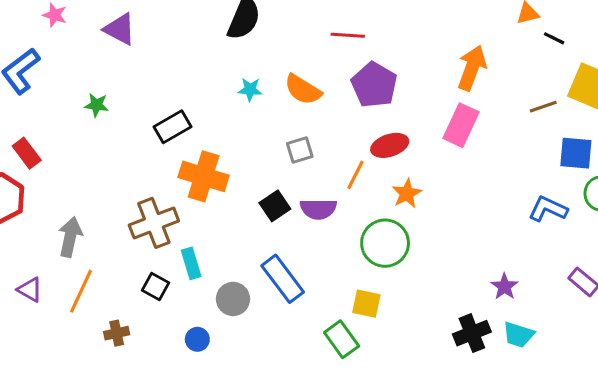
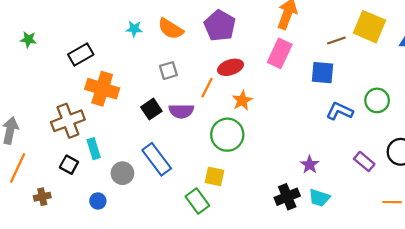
blue square: (576, 153) -> (322, 73), moved

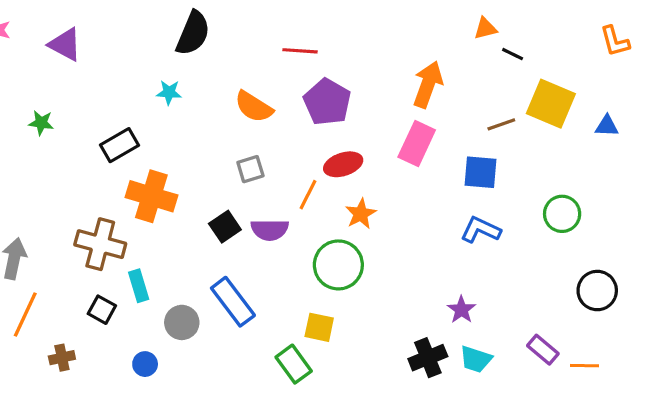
cyan star: (134, 29) -> (169, 92), moved
blue L-shape: (340, 111) -> (481, 230), moved
brown cross: (68, 121) -> (100, 244), turned 36
purple rectangle: (364, 161) -> (543, 350), moved

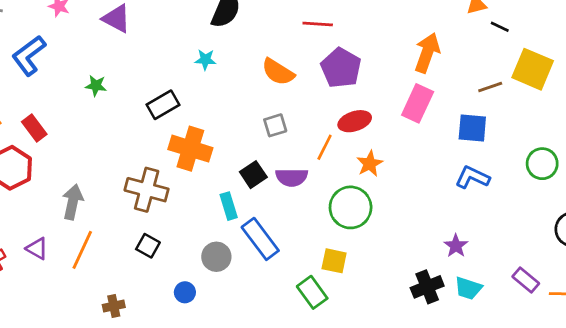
cyan rectangle: (139, 286) -> (229, 206), moved
brown cross: (62, 358) -> (114, 306), moved

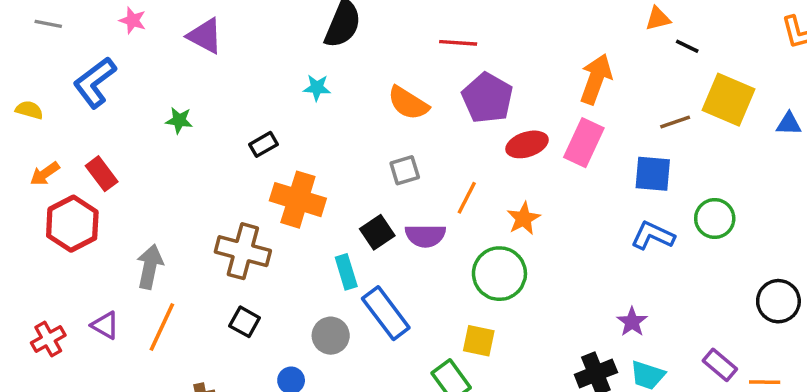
black rectangle: (163, 105) -> (264, 144), size x0.7
red ellipse: (355, 121) -> (527, 144), moved
green circle: (542, 164) -> (715, 218), moved

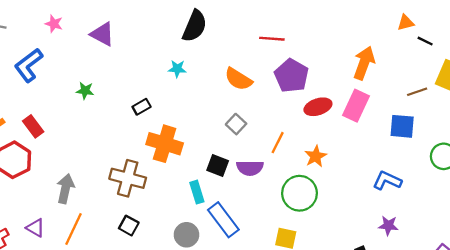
gray square: (405, 170) -> (236, 124), turned -30
black square: (377, 232) -> (218, 166), turned -35
blue L-shape: (653, 236) -> (387, 181), moved
purple star: (632, 322) -> (388, 226), turned -30

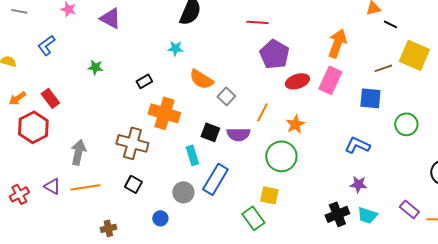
blue L-shape: (29, 65) -> (46, 45), size x0.7
orange semicircle: (238, 79) -> (201, 79), moved
blue rectangle: (223, 220) -> (215, 179), turned 68
orange line: (73, 229) -> (85, 187), turned 56

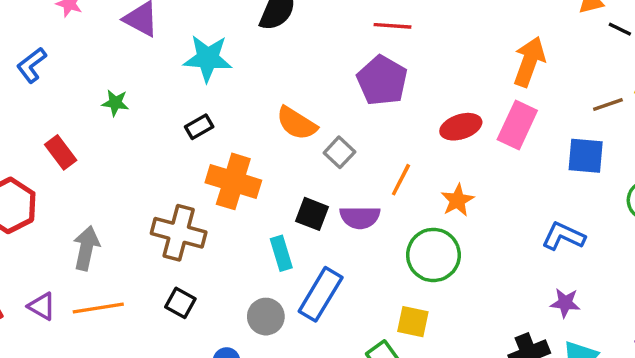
cyan star: (175, 48) -> (208, 58), moved, size x1.8
purple pentagon: (274, 54) -> (382, 81), moved
red rectangle: (50, 98) -> (61, 152), moved

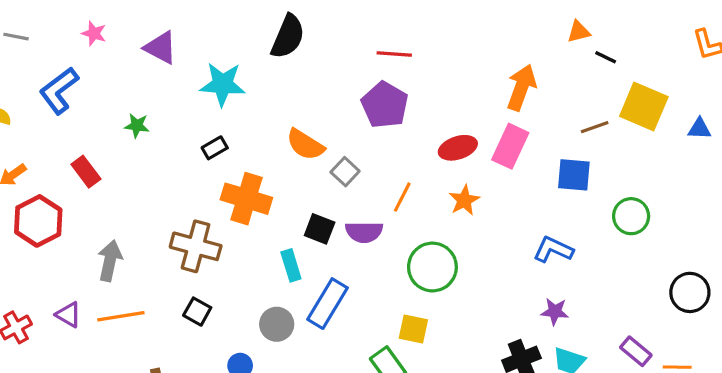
blue L-shape: (32, 65) -> (59, 91), size x1.4
orange star: (457, 200) -> (464, 200), moved

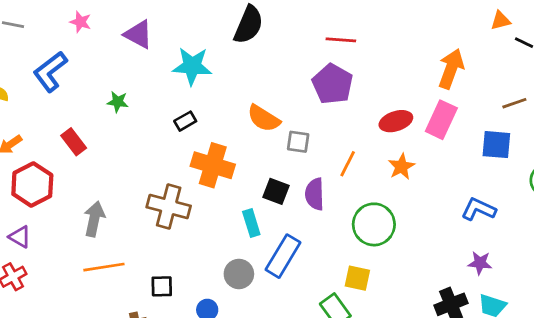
gray square: (345, 172) -> (298, 142), turned -35
purple semicircle: (364, 232) -> (315, 194), turned 88
black square: (197, 312) -> (162, 286), moved, turned -30
purple triangle: (68, 315) -> (20, 237), moved

